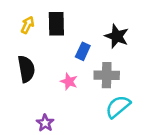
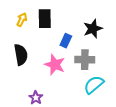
black star: (117, 36) -> (93, 29), turned 30
pink star: (69, 82) -> (55, 65), size x1.5

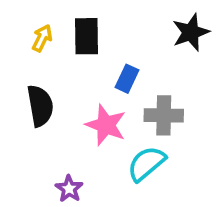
black star: (93, 29) -> (191, 32), moved
cyan semicircle: (94, 85) -> (146, 164), moved

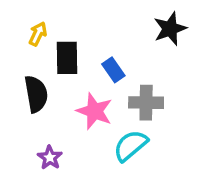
black rectangle: (86, 36) -> (67, 58), moved
blue rectangle: (127, 79) -> (113, 70), turned -60
purple star: (69, 189) -> (50, 158), moved

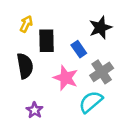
black star: (170, 29) -> (100, 28), moved
gray cross: (146, 103) -> (102, 72), turned -35

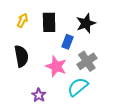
black rectangle: (46, 41) -> (49, 22), moved
blue rectangle: (79, 49) -> (67, 42), turned 56
purple star: (35, 110) -> (39, 95), moved

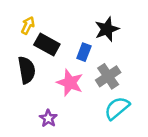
black rectangle: (49, 22) -> (47, 44), moved, turned -60
cyan semicircle: (78, 87) -> (117, 108), moved

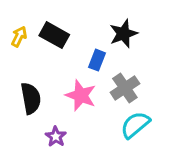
yellow arrow: (28, 25) -> (19, 37), moved
black rectangle: (47, 44) -> (54, 35), moved
black semicircle: (27, 70) -> (31, 98), moved

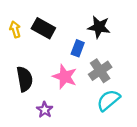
black star: (123, 34) -> (99, 27), turned 30
yellow arrow: (19, 37) -> (15, 29), turned -42

